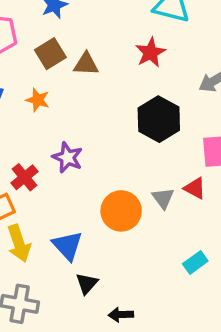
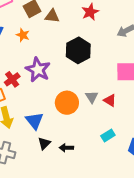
black hexagon: (159, 119) -> (78, 50), moved
purple star: (67, 157) -> (38, 70), size x1.4
red triangle: (195, 188) -> (110, 100), moved
black arrow: (121, 315) -> (66, 148), moved

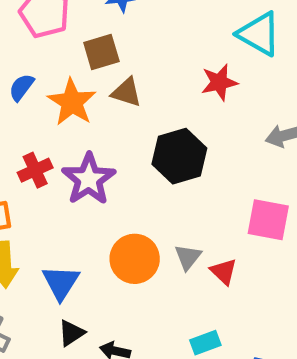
brown triangle: (52, 16) -> (127, 92), moved
orange star: (23, 35) -> (72, 102), size x1.6
red cross: (12, 79) -> (35, 170), moved

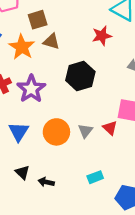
red triangle: (224, 272) -> (110, 128), moved
blue triangle: (61, 282) -> (19, 132), moved
black triangle: (71, 333) -> (22, 172), turned -42

